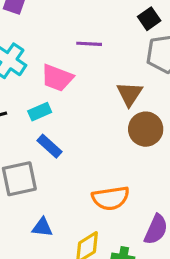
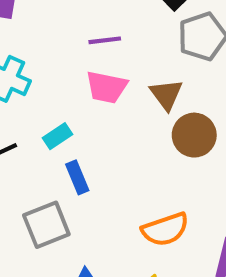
pink trapezoid: (57, 78) -> (107, 87), moved
blue rectangle: (49, 146) -> (77, 177), turned 35

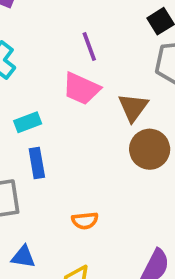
purple line: (105, 40) -> (89, 47), turned 64
orange semicircle: (165, 229) -> (85, 221), moved, size x0.6

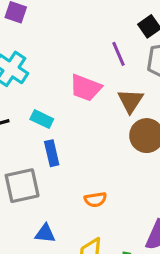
purple line: (89, 47) -> (118, 54), moved
cyan rectangle: (28, 122) -> (42, 119), turned 50

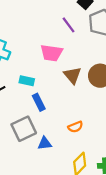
brown triangle: (130, 101) -> (72, 75), moved
blue triangle: (45, 233) -> (45, 143), moved

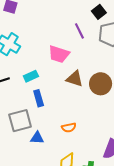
brown triangle: (72, 75) -> (75, 79), turned -42
cyan rectangle: (27, 81) -> (31, 76), turned -48

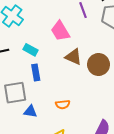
pink trapezoid: (59, 54) -> (60, 31), turned 35
cyan rectangle: (31, 76) -> (31, 50), turned 48

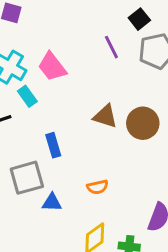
pink trapezoid: (60, 31) -> (52, 67), moved
cyan rectangle: (31, 50) -> (27, 96), moved, turned 32

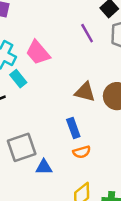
blue rectangle: (53, 145) -> (73, 128), moved

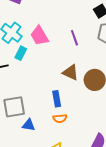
purple line: (87, 33) -> (74, 38), moved
cyan rectangle: (18, 79) -> (21, 53), turned 56

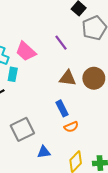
blue triangle: (29, 125) -> (44, 152), moved

